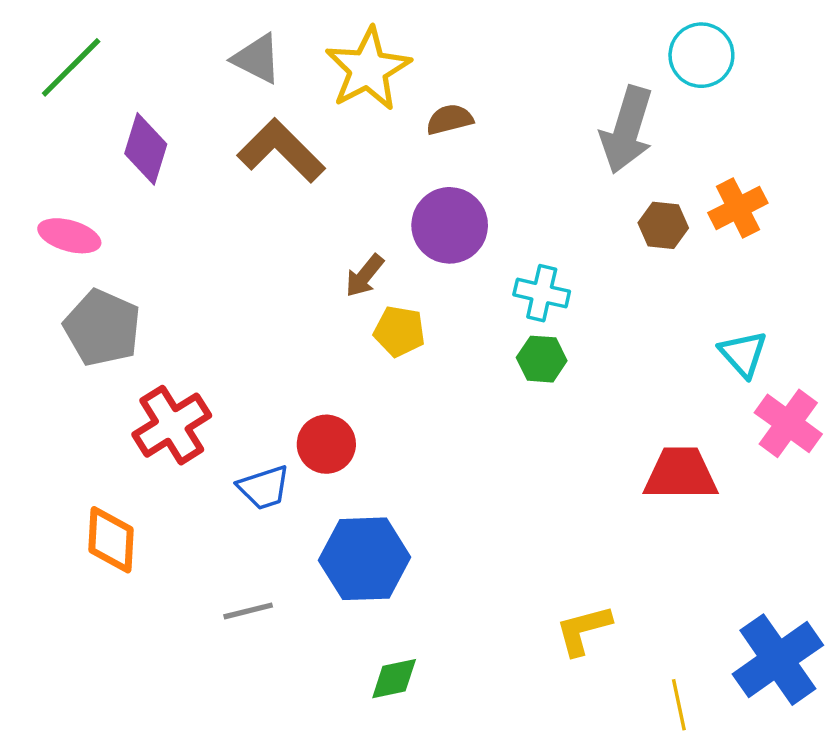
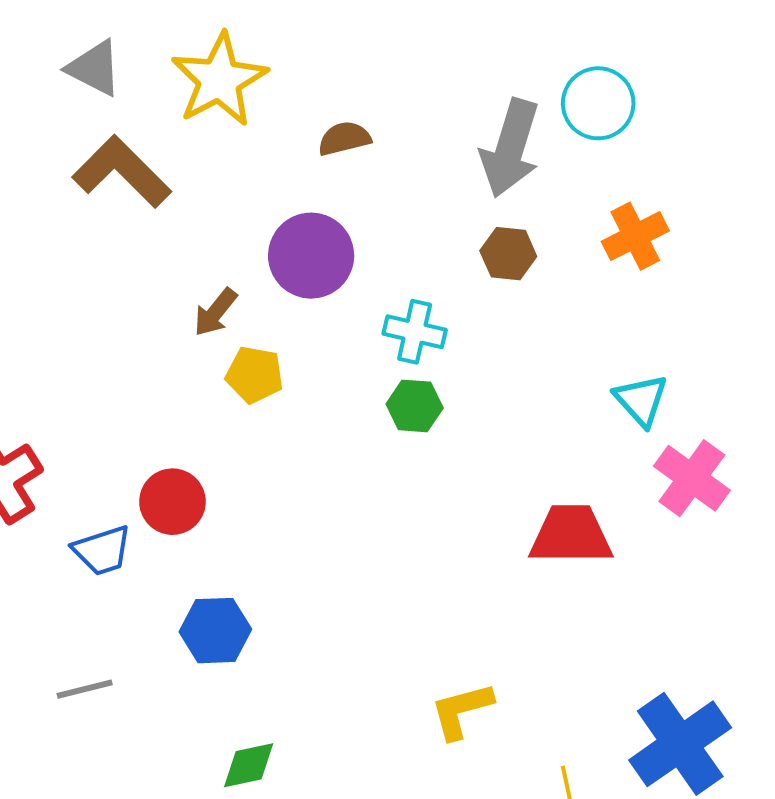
cyan circle: (701, 55) -> (598, 103), moved
brown semicircle: (450, 119) -> (344, 138), moved
brown hexagon: (663, 225) -> (508, 254), moved
blue hexagon: (365, 559) -> (215, 631), size x0.7

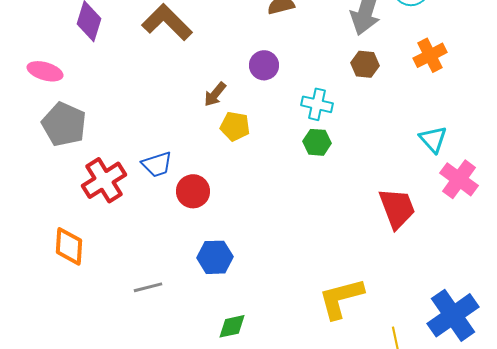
purple circle: (311, 256) -> (264, 65), size x0.7
red trapezoid: (571, 535) -> (397, 208), turned 69
blue trapezoid: (102, 550) -> (157, 164), moved
yellow L-shape: (461, 711) -> (341, 298), size x1.4

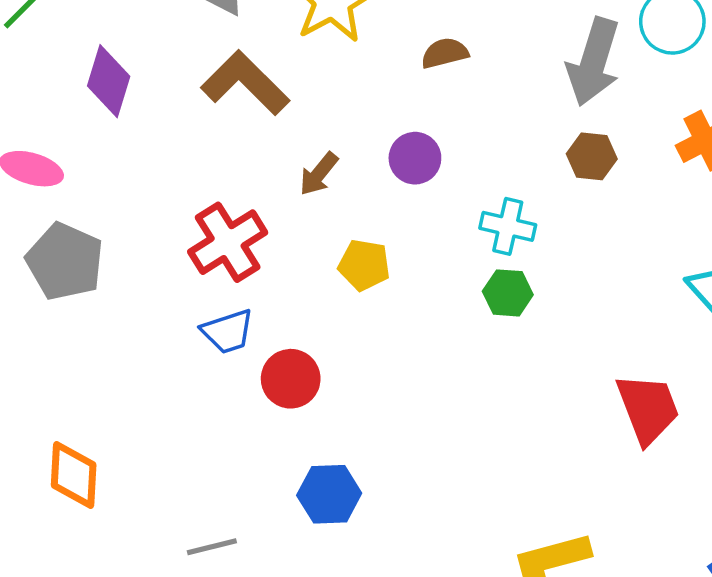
brown arrow: (215, 94) -> (319, 174), moved
red cross: (104, 180) -> (228, 242), moved

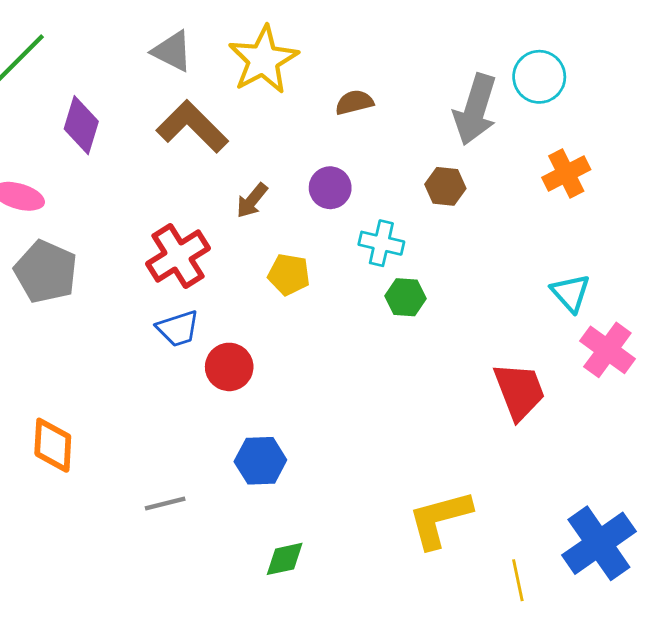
brown hexagon: (592, 156) -> (445, 186), moved
cyan cross: (508, 226) -> (381, 243), moved

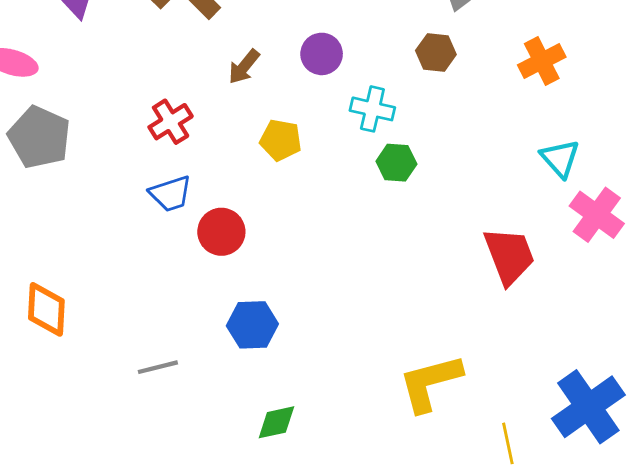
orange cross: (566, 174) -> (542, 61), moved
red cross: (178, 256) -> (171, 122), size x0.7

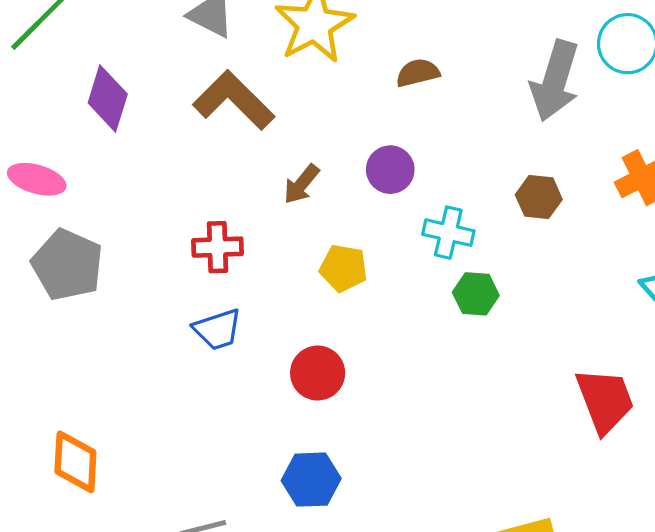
brown hexagon: (436, 53) -> (539, 197), moved
red cross: (171, 122) -> (218, 247), turned 30
red circle: (221, 232) -> (318, 373), moved

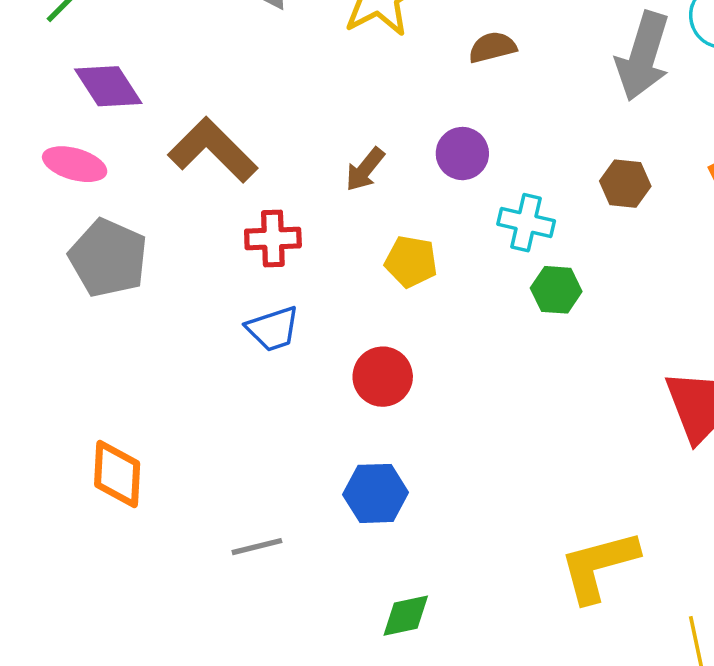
purple diamond: (108, 99) -> (108, 86), moved, turned -50
brown L-shape: (234, 100) -> (213, 150), moved

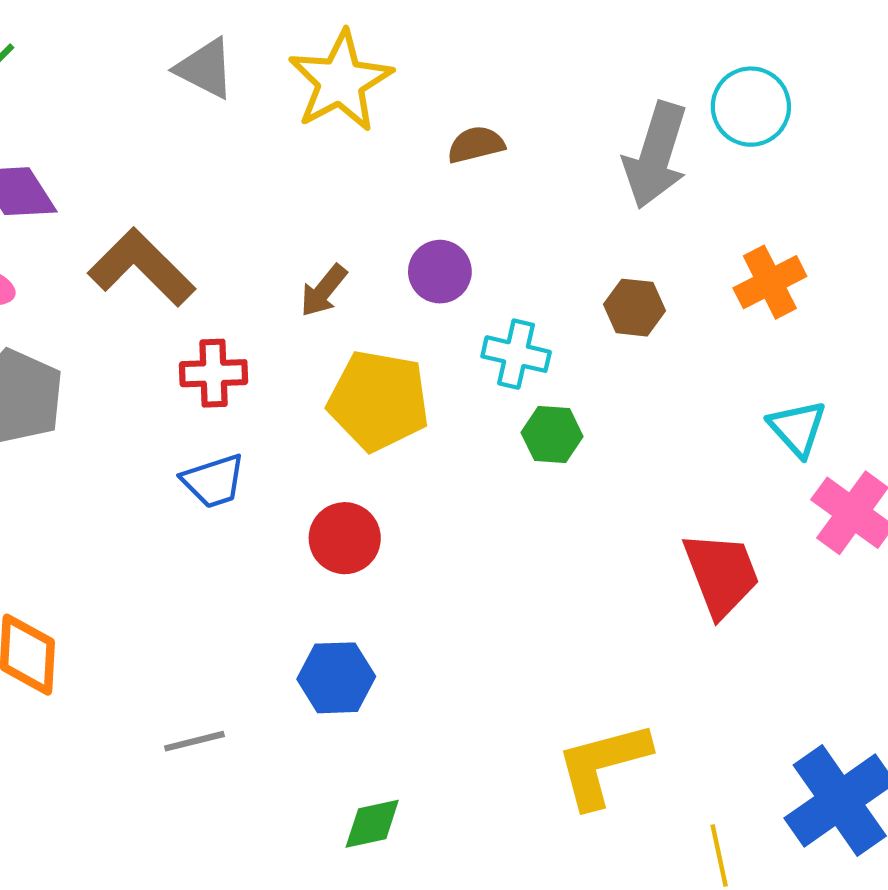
yellow pentagon: (411, 262) -> (379, 401), size x1.6

